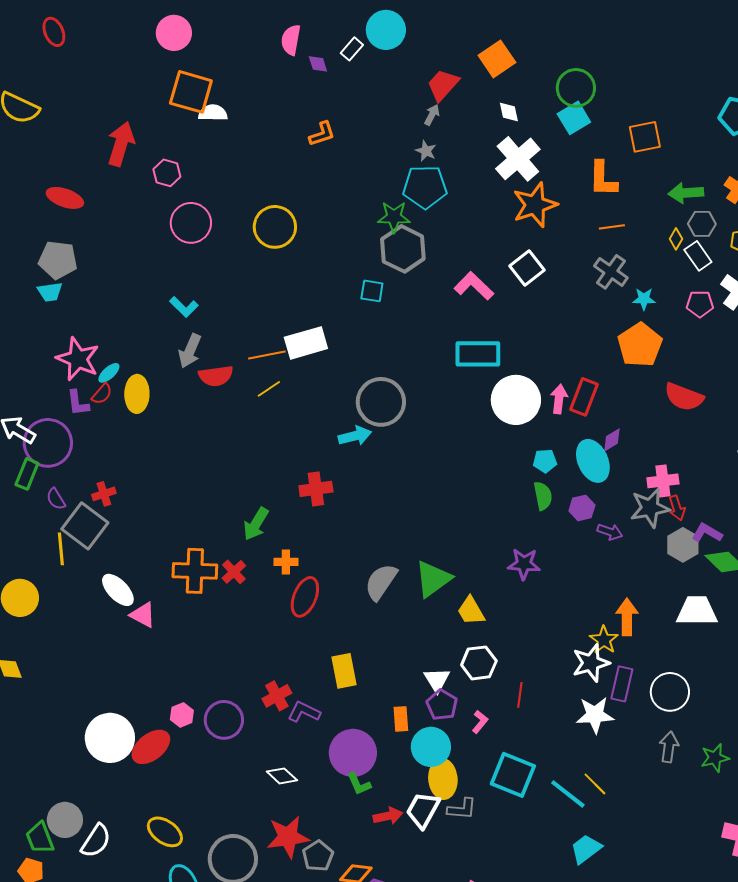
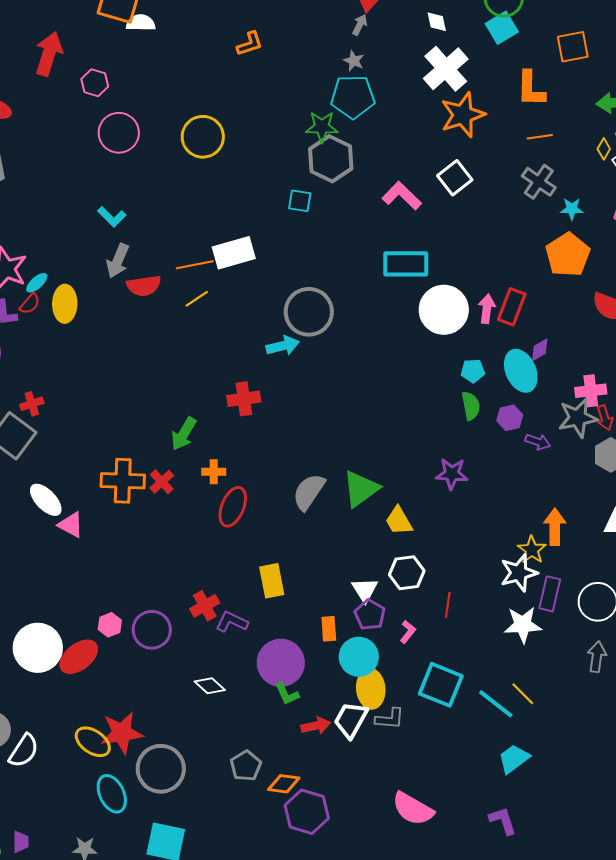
red star: (288, 837) -> (122, 733), moved

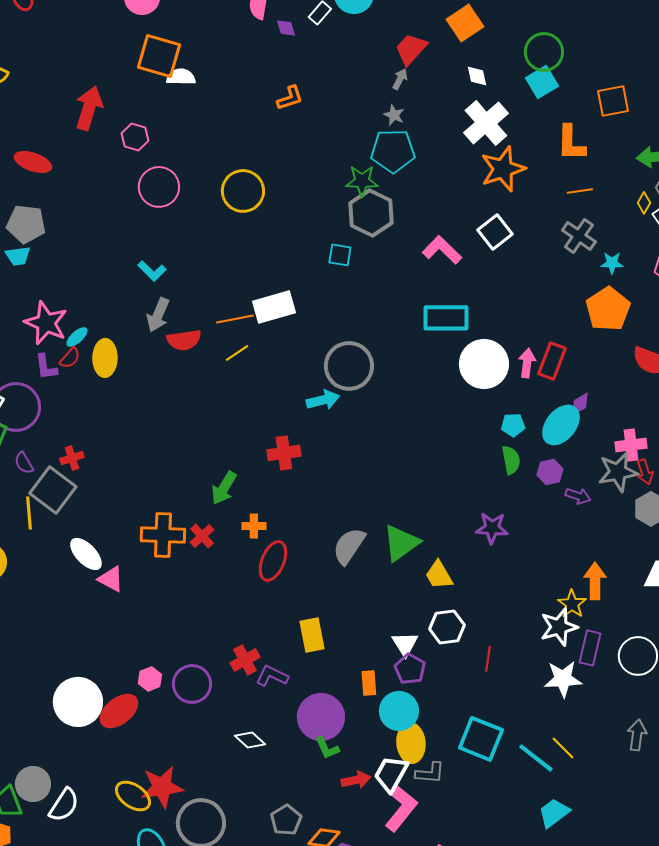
cyan ellipse: (521, 371) -> (561, 425), turned 63
pink L-shape: (408, 632) -> (401, 808), moved, size x2.0
gray arrow: (597, 657) -> (637, 735), moved

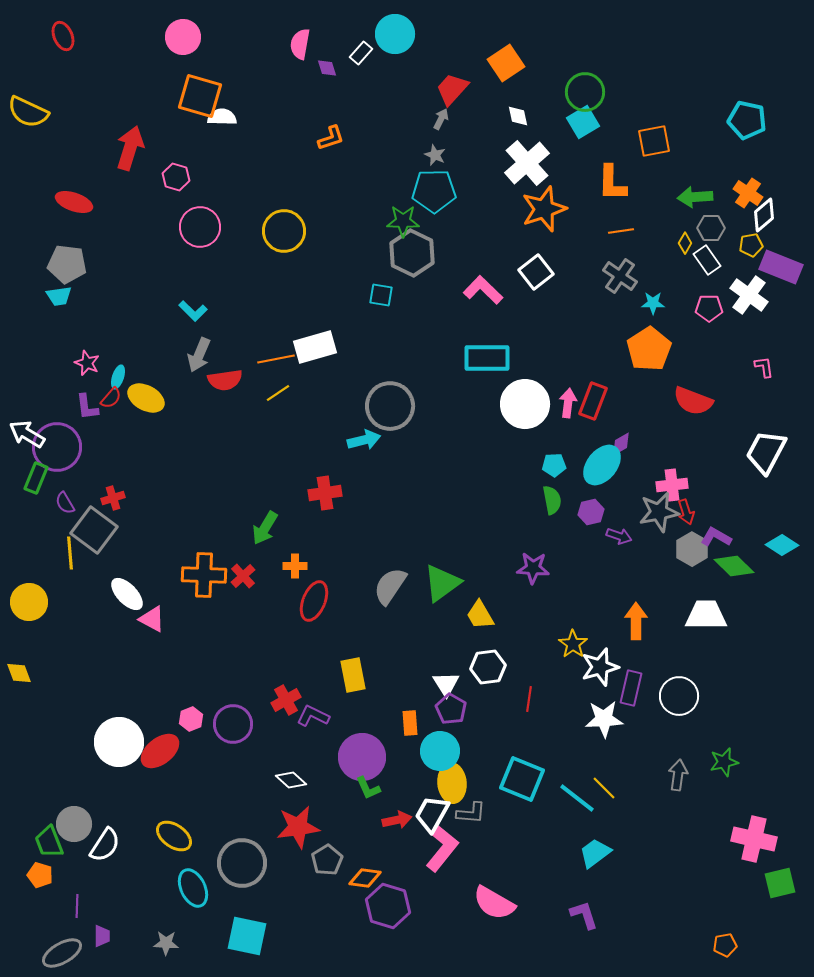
pink star: (46, 323) -> (87, 363), size x0.6
cyan ellipse: (77, 337) -> (118, 377), turned -30
yellow ellipse: (105, 358) -> (146, 398), turned -63
yellow star: (572, 604) -> (573, 644), moved
red star: (162, 787) -> (298, 827), moved

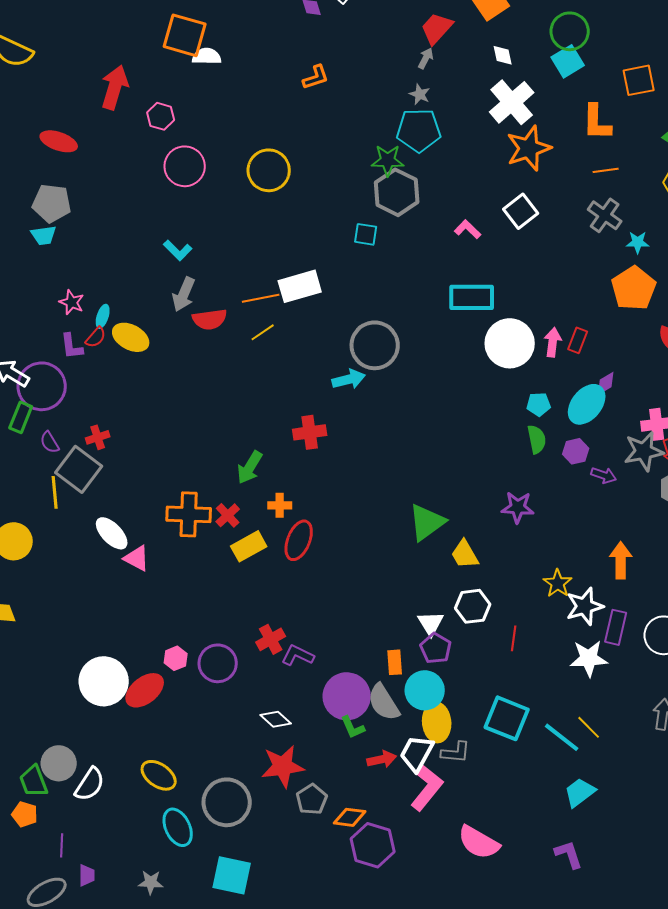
pink L-shape: (483, 290) -> (468, 229), size x0.7
red rectangle: (593, 401) -> (578, 340), size x0.7
gray semicircle: (390, 586) -> (384, 702), moved, turned -66
yellow rectangle: (353, 675) -> (249, 546), moved, turned 72

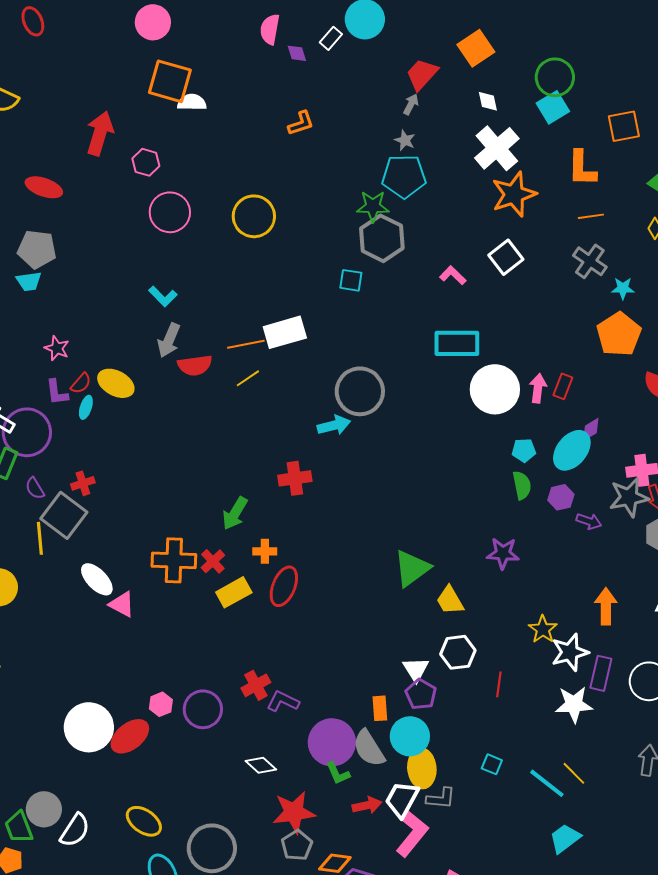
cyan ellipse: (103, 316) -> (86, 407), moved
cyan square: (507, 718) -> (492, 764), size x0.5
red star: (283, 766) -> (294, 812), moved

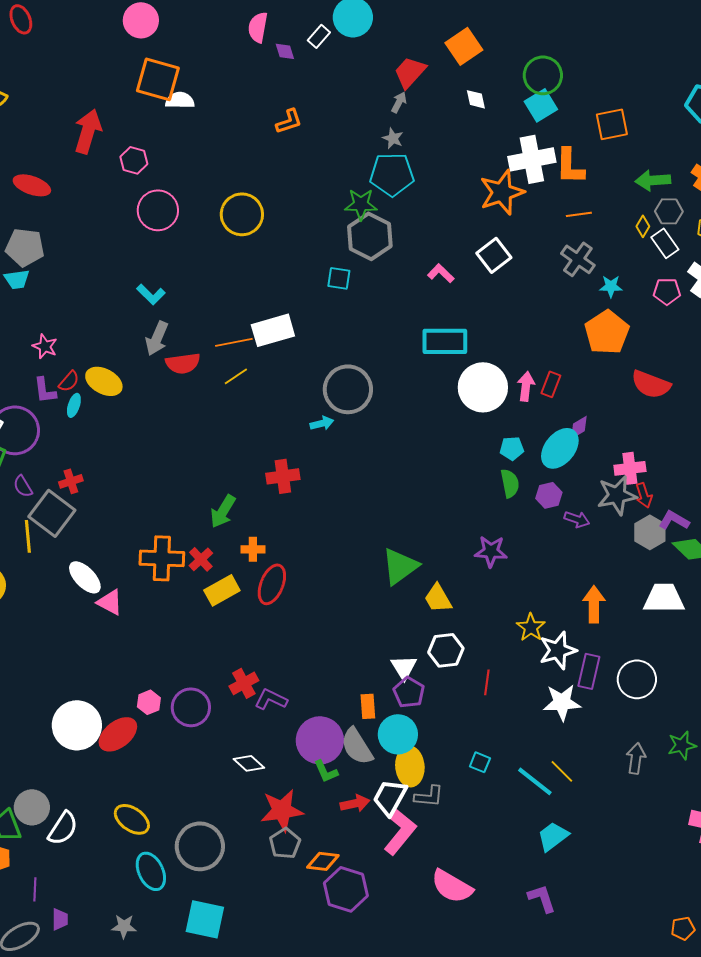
white cross: (497, 148) -> (532, 159), moved, turned 30
cyan arrow: (334, 425) -> (322, 423), size x0.7

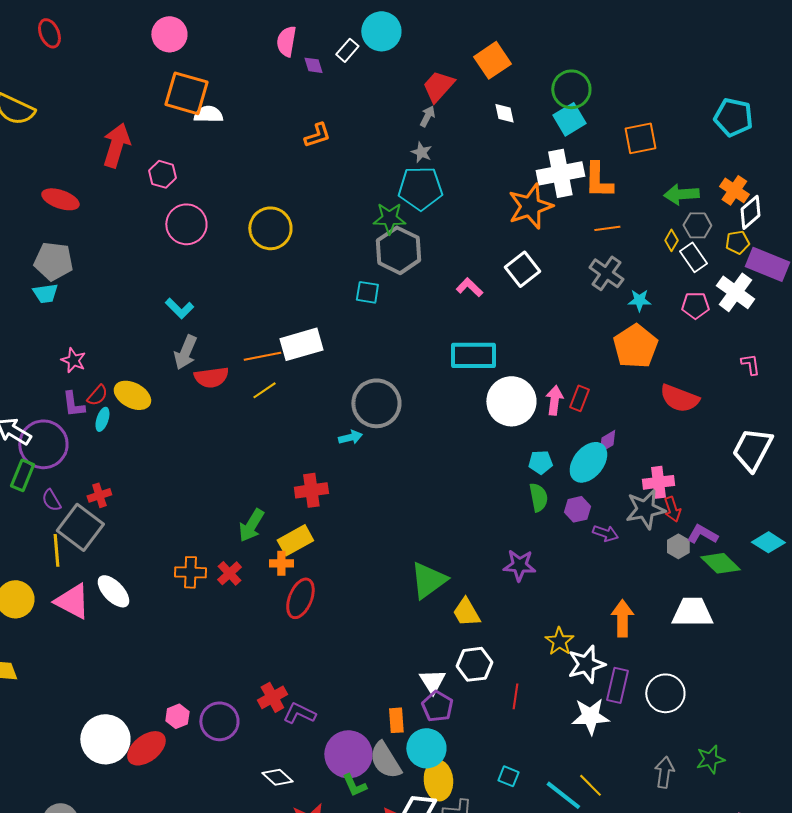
gray hexagon: (650, 532) -> (678, 546), size x0.7
orange cross: (162, 558) -> (190, 572), size x0.7
yellow rectangle: (222, 590) -> (295, 540), moved
pink triangle: (110, 602) -> (72, 601), moved, size x1.4

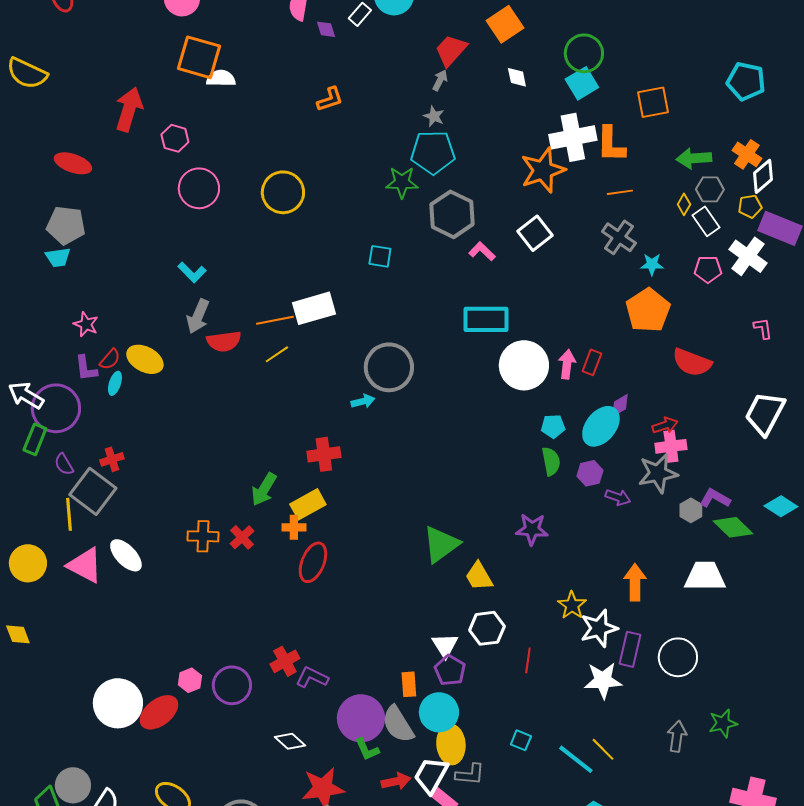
gray hexagon: (398, 250) -> (452, 214), moved
red arrow: (672, 509) -> (665, 425), moved, turned -90

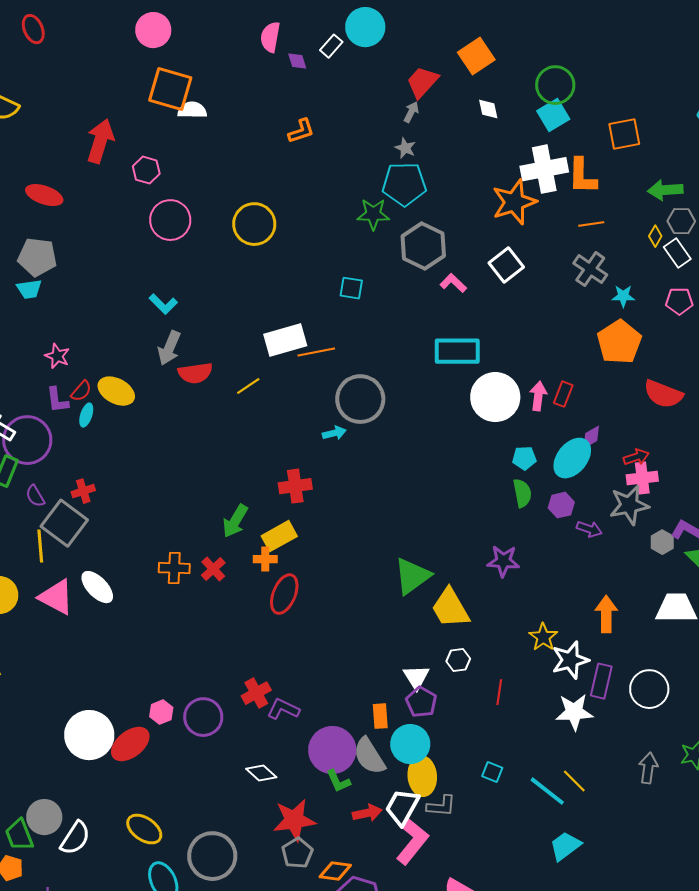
orange line: (275, 320) -> (316, 352), moved
yellow trapezoid: (479, 576) -> (450, 608), size x1.4
white hexagon: (487, 628) -> (458, 660), size x0.7

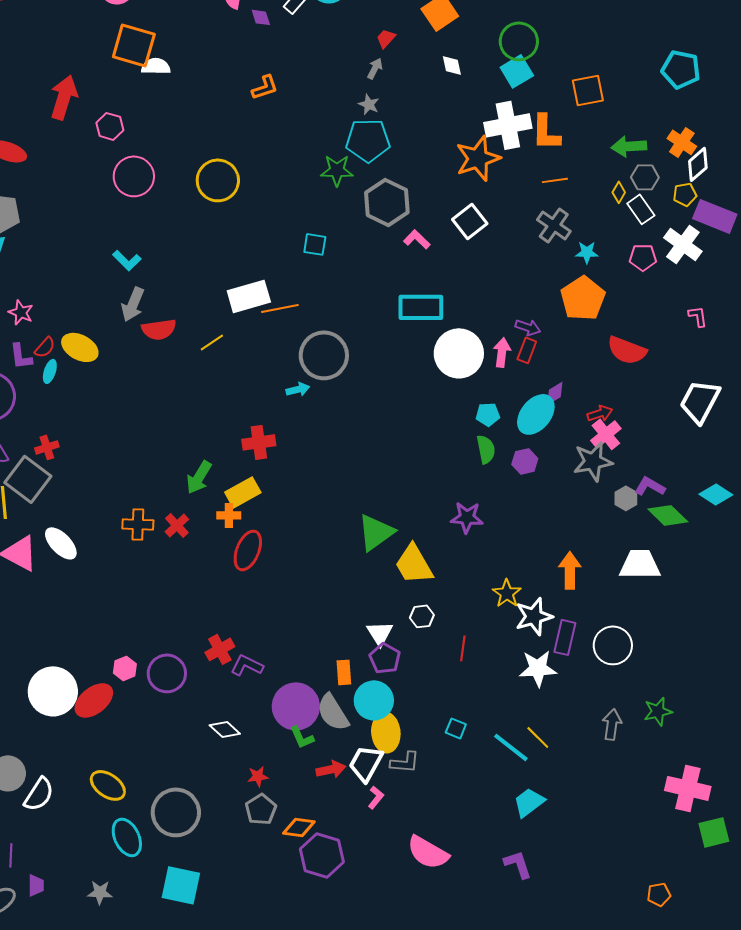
red trapezoid: (422, 82) -> (386, 38), size x0.6
pink cross: (642, 478) -> (606, 434), turned -32
purple arrow: (589, 529) -> (528, 327), moved
red star: (294, 820) -> (258, 776), size x0.5
pink L-shape: (412, 841) -> (376, 797), size x0.5

